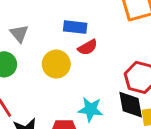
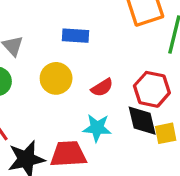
red semicircle: (88, 47) -> (102, 87), moved

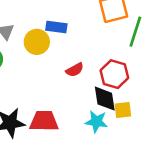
yellow circle: (56, 78) -> (37, 42), moved
cyan star: (97, 128) -> (96, 122), moved

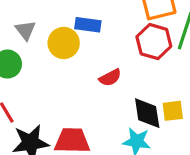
red hexagon: (114, 74) -> (154, 42), moved
yellow square: (123, 110) -> (173, 111), moved

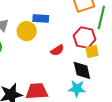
red hexagon: (154, 42) -> (85, 38), moved
yellow square: (173, 111) -> (92, 51), moved

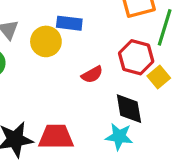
yellow square: (92, 51) -> (159, 77), moved, turned -32

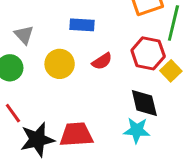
yellow circle: (46, 41) -> (60, 64), moved
red semicircle: (92, 75) -> (102, 61), moved

